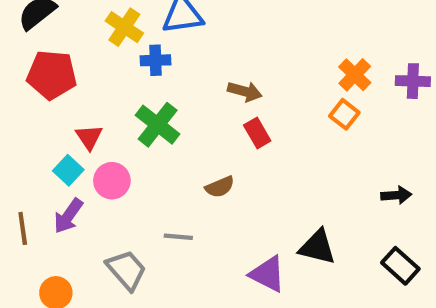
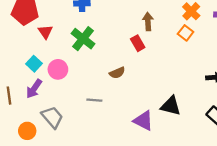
brown arrow: (245, 91) -> (148, 22), moved, turned -108
red triangle: (89, 137) -> (45, 32), moved
gray trapezoid: (126, 270) -> (52, 117), moved

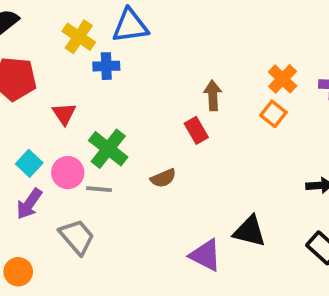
red triangle: (45, 32) -> (64, 114), moved
green cross: (83, 39) -> (108, 149), moved
gray line: (94, 100) -> (99, 189), moved
gray trapezoid: (52, 117) -> (77, 237), moved

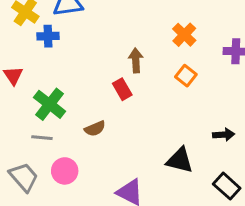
orange cross: (283, 79) -> (184, 35), moved
pink circle: (68, 173) -> (65, 171), moved
black triangle: (250, 231) -> (180, 160), moved

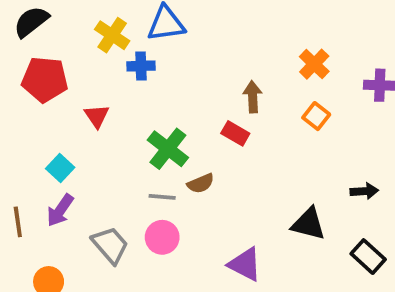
red rectangle: (122, 89) -> (235, 133), turned -30
green cross: (50, 104) -> (168, 149), moved
gray line: (42, 138) -> (162, 197), moved

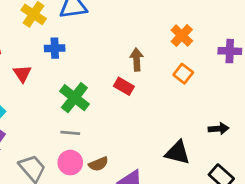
blue cross: (141, 66) -> (55, 48), moved
brown semicircle: (201, 183) -> (98, 164), moved

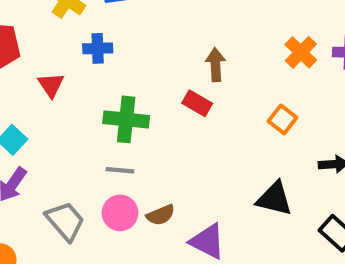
orange cross: (182, 35) -> (301, 52), moved
orange square: (183, 74) -> (283, 119), moved
green cross: (74, 98) -> (126, 119), turned -32

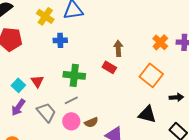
red triangle: (51, 85) -> (37, 81), moved
orange square: (283, 119) -> (151, 75), size x1.6
gray line: (120, 170) -> (71, 100), turned -32
gray trapezoid: (65, 221) -> (46, 112), moved

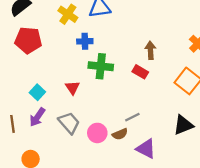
green cross: (74, 75) -> (101, 66), moved
red triangle: (37, 81) -> (72, 88), moved
gray line: (71, 100) -> (132, 117), moved
black triangle: (147, 114) -> (183, 125), turned -36

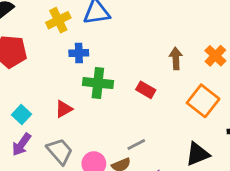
yellow cross: (68, 14) -> (58, 20), turned 30
brown arrow: (150, 50) -> (176, 58), moved
red triangle: (72, 88) -> (64, 109), turned 35

